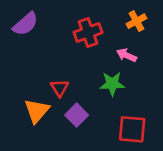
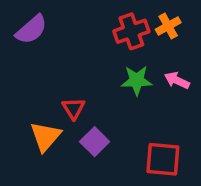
red cross: (88, 32) -> (131, 31), moved
pink arrow: (126, 55) -> (177, 80), moved
green star: (112, 84) -> (137, 80), moved

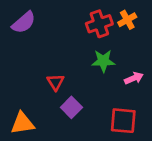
pink arrow: (177, 80) -> (134, 78), moved, turned 132
orange triangle: (45, 136) -> (22, 123), moved, turned 40

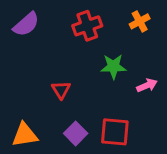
red cross: (99, 24) -> (87, 26), moved
purple square: (71, 107) -> (76, 133), moved
red square: (123, 121) -> (115, 132), moved

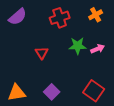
pink arrow: (147, 85) -> (98, 49), moved
red triangle: (61, 90) -> (42, 53), moved
red square: (115, 132) -> (94, 91), moved, turned 30

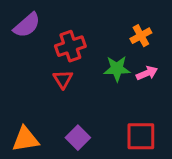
orange cross: (96, 15) -> (141, 36), moved
red cross: (60, 18) -> (70, 46), moved
red square: (94, 91) -> (141, 136), turned -35

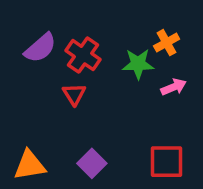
purple semicircle: (27, 25) -> (40, 48), moved
red cross: (70, 46) -> (83, 55), turned -36
green star: (117, 69) -> (138, 64), moved

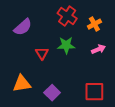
red cross: (83, 55) -> (67, 16), moved
green star: (138, 64) -> (66, 45), moved
orange triangle: (30, 165) -> (22, 84), moved

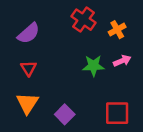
green star: (66, 45) -> (93, 66), moved
red triangle: (42, 53) -> (29, 68), moved
orange triangle: (22, 84) -> (27, 103), turned -48

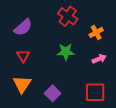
orange cross: (117, 30) -> (96, 32), moved
pink arrow: (122, 61) -> (99, 59), moved
green star: (93, 66) -> (66, 52), moved

